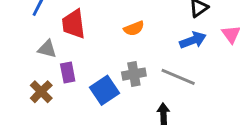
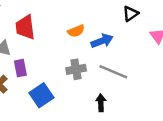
blue arrow: (193, 40) -> (102, 41), moved
blue square: (105, 90) -> (41, 95), moved

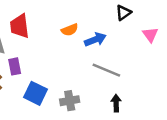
gray cross: (76, 69) -> (70, 101), moved
blue square: (41, 95) -> (35, 93), turned -30
black arrow: (101, 103) -> (116, 103), moved

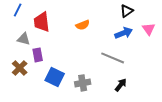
blue arrow: (95, 40) -> (124, 33), moved
black arrow: (116, 103) -> (121, 85), turned 40

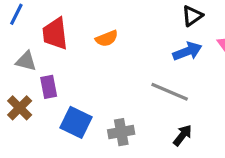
orange semicircle: (83, 25) -> (107, 38), moved

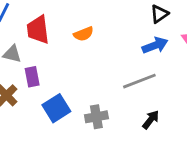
gray line: (170, 92) -> (139, 81), turned -44
blue square: (76, 122) -> (56, 108), turned 32

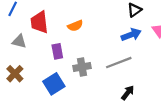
purple rectangle: (32, 77) -> (57, 51), moved
gray cross: (96, 117) -> (82, 67), moved

